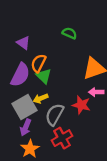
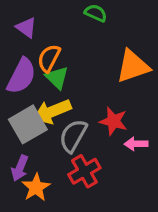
pink arrow: (96, 92) -> (136, 144), moved
yellow arrow: (41, 98) -> (52, 112), size x1.6
purple arrow: (26, 127) -> (20, 168), moved

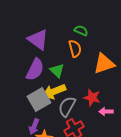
purple triangle: (26, 28) -> (38, 40), size x1.6
orange semicircle: (49, 58) -> (75, 49), moved, turned 138

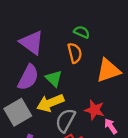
gray square: (39, 100) -> (18, 112), moved
pink arrow: (106, 112) -> (111, 126), turned 56

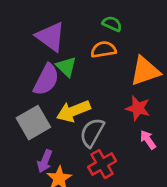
orange semicircle: (75, 53) -> (103, 50), turned -84
green triangle: (54, 79) -> (66, 67), moved
red star: (94, 110) -> (138, 108), moved

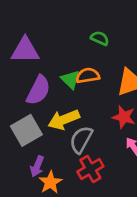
purple triangle: (51, 37) -> (25, 50), moved, turned -36
orange semicircle: (103, 50) -> (88, 76), moved
green triangle: (66, 67) -> (70, 80), moved

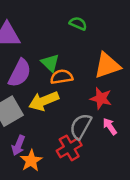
orange semicircle: (88, 76) -> (62, 77), moved
gray semicircle: (81, 140) -> (81, 126), moved

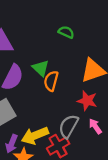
orange semicircle: (62, 77) -> (51, 81), turned -66
yellow arrow: (44, 101) -> (35, 136), moved

